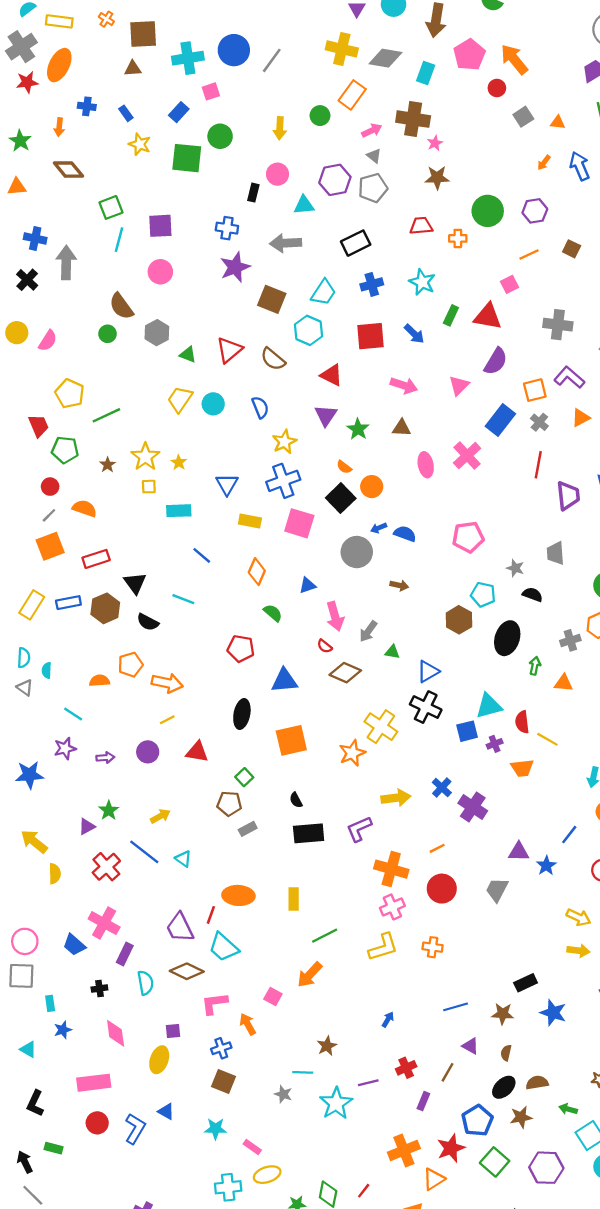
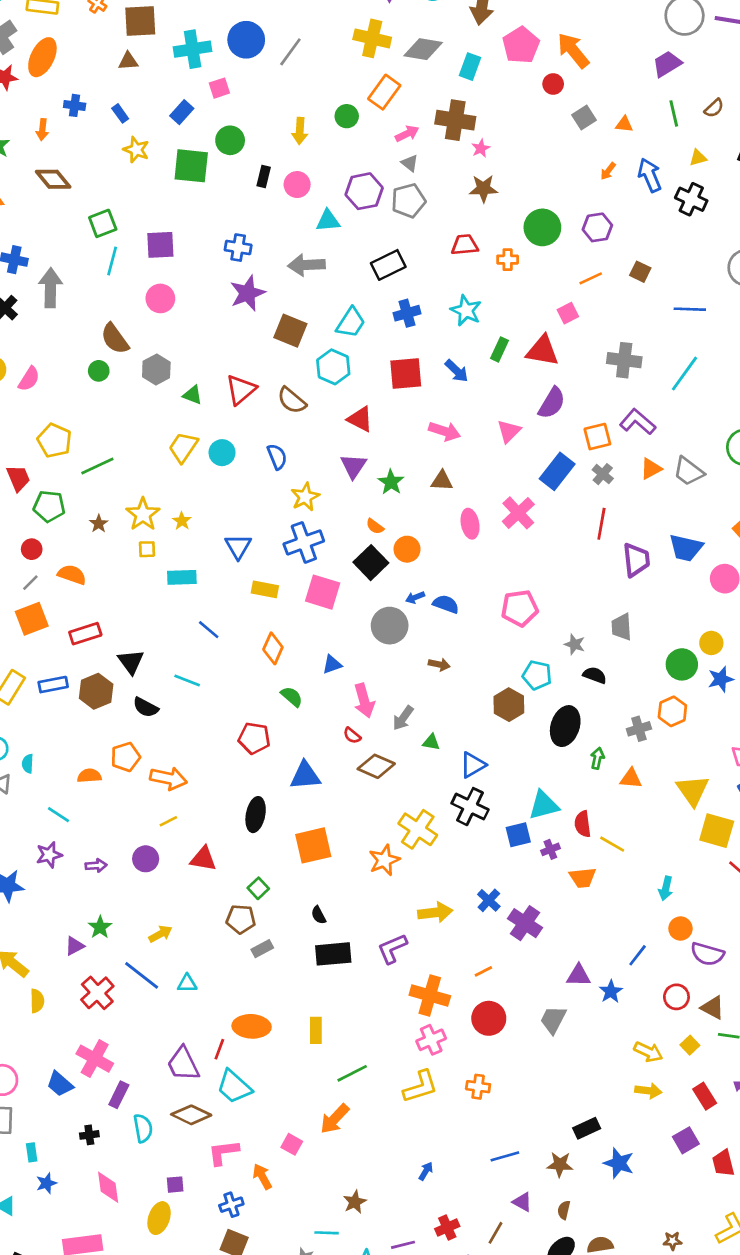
black rectangle: (253, 193) -> (264, 176), moved
cyan triangle: (183, 859) -> (187, 983), turned -36

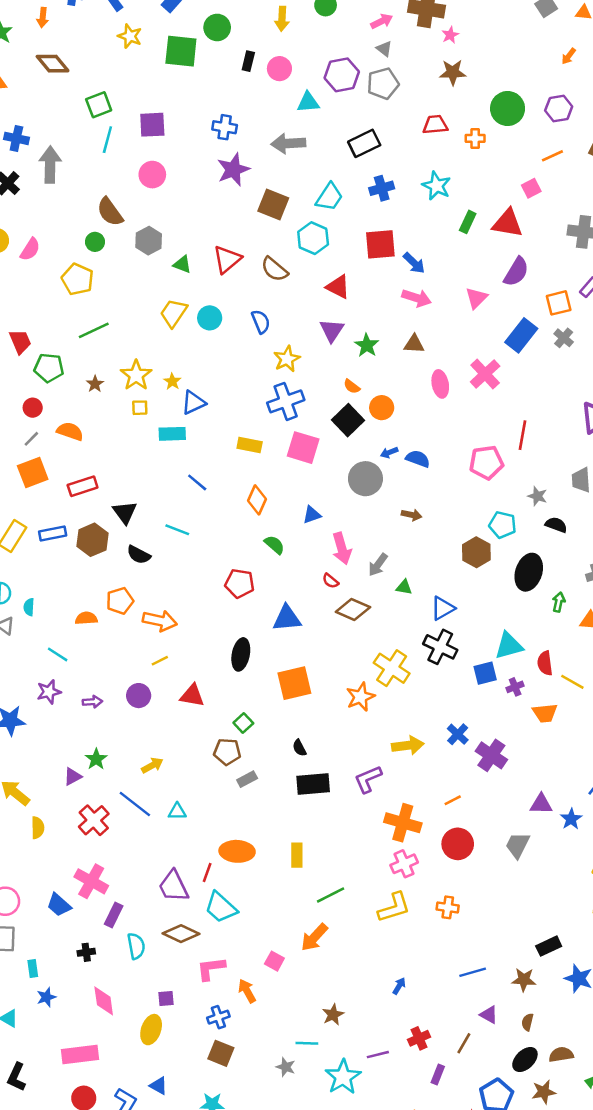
blue arrow: (457, 371) -> (414, 263), moved
yellow pentagon: (54, 441) -> (78, 279), moved
red line: (601, 524) -> (522, 435), moved
blue triangle: (238, 546) -> (193, 403), moved, turned 35

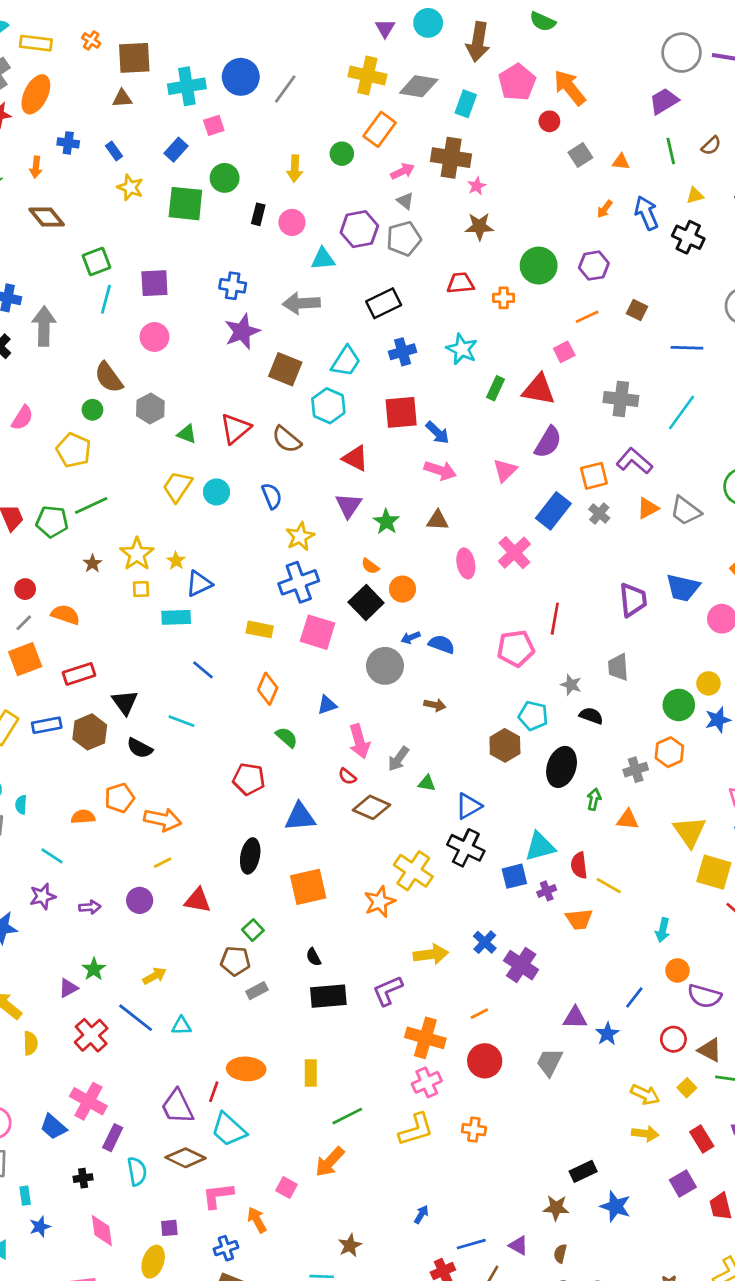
green pentagon: (49, 368) -> (52, 522), moved
blue line: (473, 972) -> (471, 1244), moved

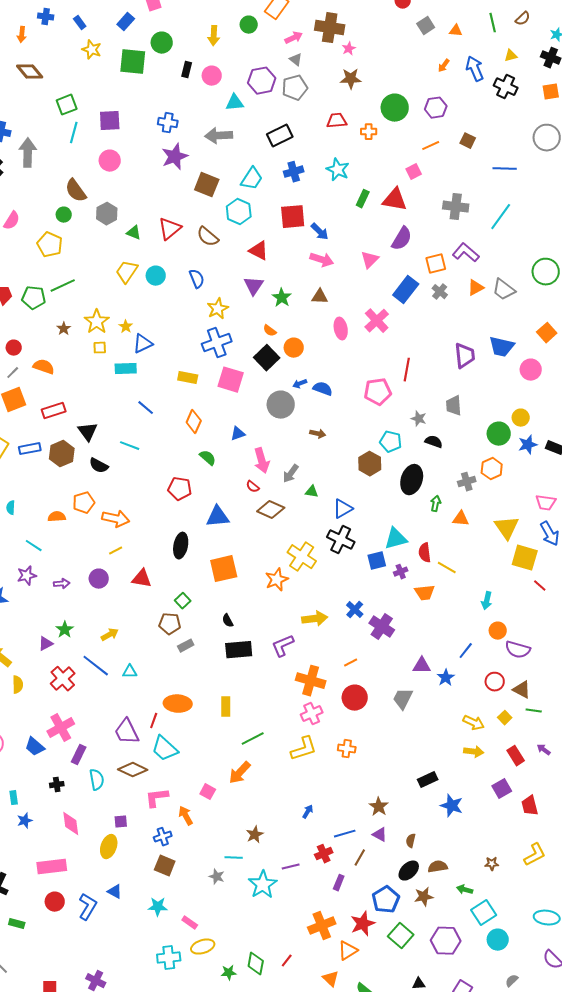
pink cross: (88, 1101) -> (61, 728), turned 32
brown star: (556, 1208) -> (379, 807), moved, turned 30

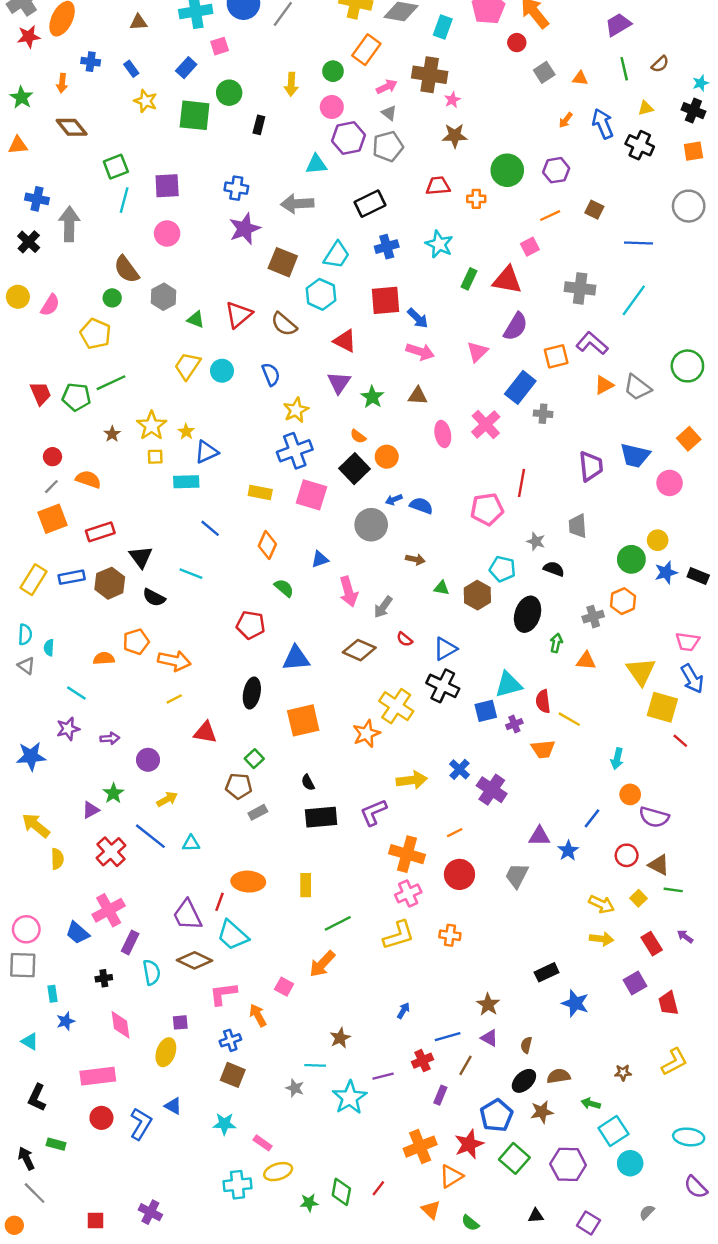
pink circle: (212, 76) -> (332, 107), moved
gray cross: (440, 292) -> (543, 414), moved, turned -35
red semicircle: (253, 487) -> (405, 639), moved
green triangle: (312, 492) -> (442, 588), moved
purple circle: (99, 579) -> (148, 760), moved

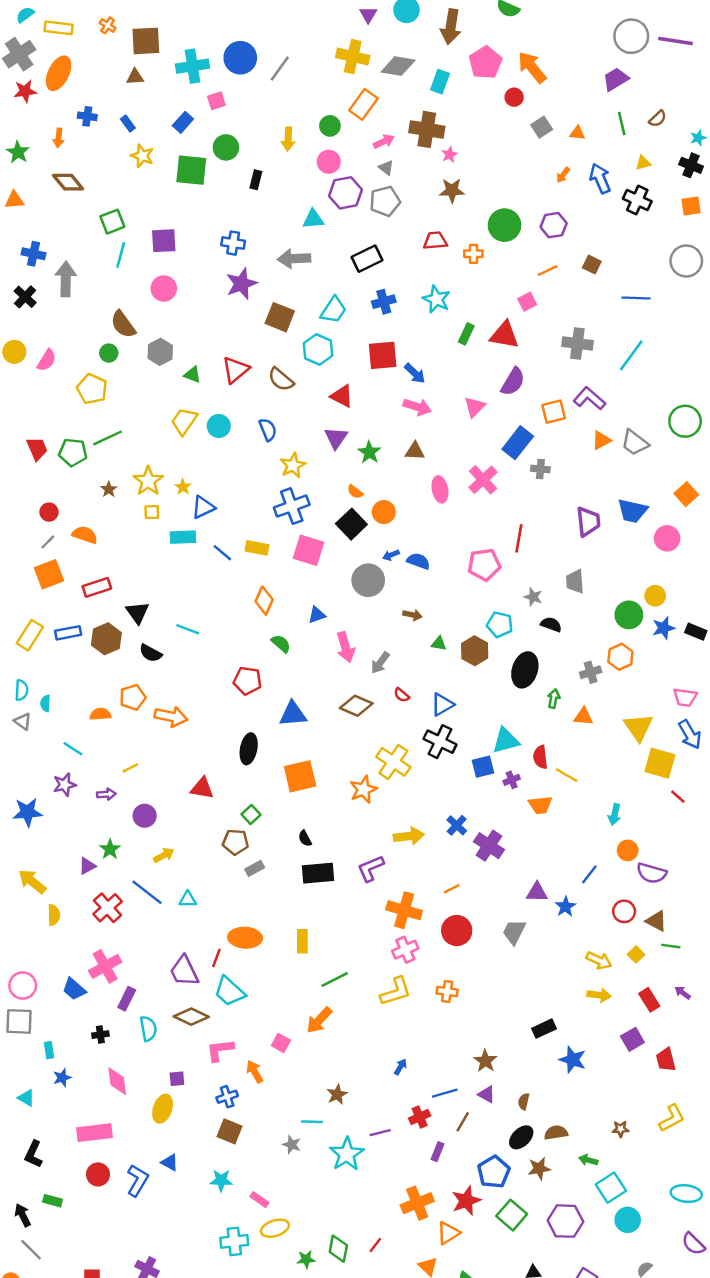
blue line: (210, 528) -> (222, 553), moved
yellow line: (174, 699) -> (130, 768), moved

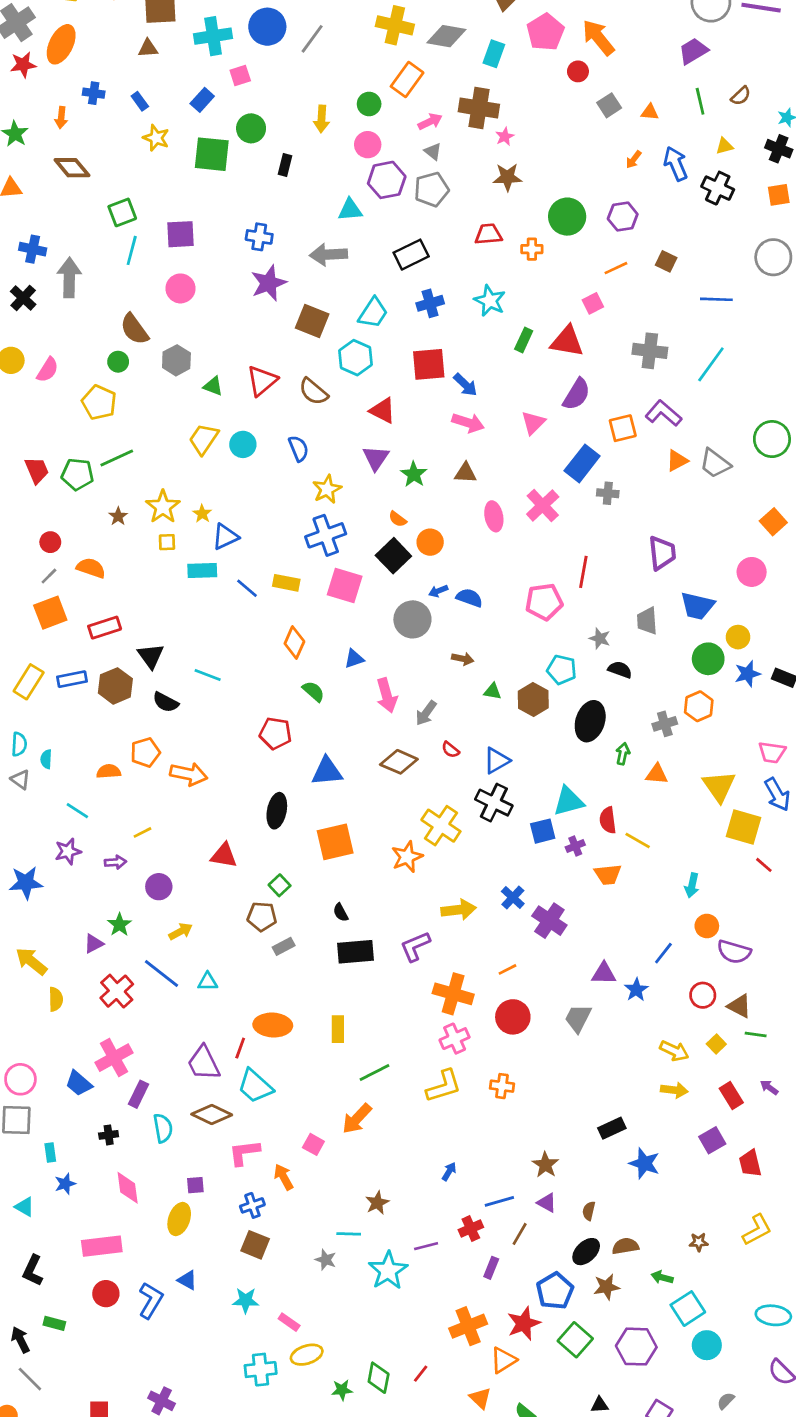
blue trapezoid: (632, 511) -> (697, 606), moved

